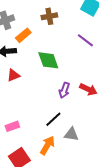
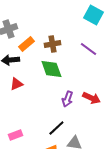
brown cross: (49, 16) -> (52, 44), moved

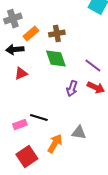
purple line: (88, 49) -> (93, 66), moved
black line: (56, 128) -> (39, 118), moved, turned 60

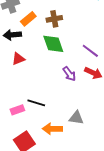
purple arrow: (72, 89) -> (69, 74), turned -56
orange arrow: (55, 144) -> (52, 129), turned -120

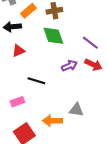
purple arrow: (69, 74) -> (69, 66), turned -77
black line: (36, 103) -> (36, 81), moved

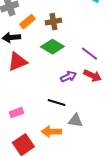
green diamond: (53, 36) -> (52, 47), turned -40
red triangle: (18, 51) -> (17, 62), size x1.5
black line: (36, 81) -> (56, 103), moved

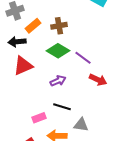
purple line: (89, 54) -> (83, 58), moved
purple arrow: (68, 77) -> (58, 81), moved
pink rectangle: (16, 113) -> (39, 118), moved

